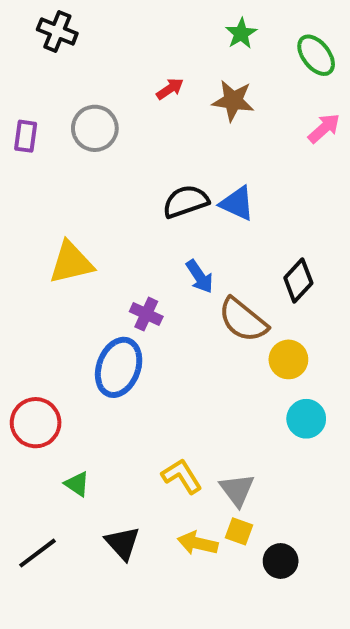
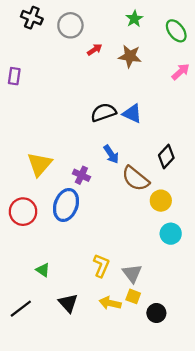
gray circle: (95, 128) -> (70, 25), moved
yellow triangle: (71, 263) -> (40, 164), moved, turned -36
red circle: (36, 423) -> (23, 212), moved
yellow L-shape: (182, 476) -> (101, 266), turned 55

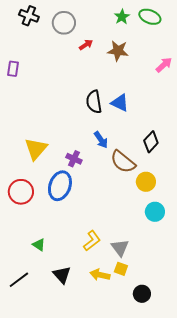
green ellipse: (176, 31) -> (150, 17), moved, turned -30
black semicircle: (103, 112) -> (94, 102), turned -80
yellow L-shape: (101, 266) -> (92, 241), turned 30
black circle: (156, 313) -> (142, 294), moved

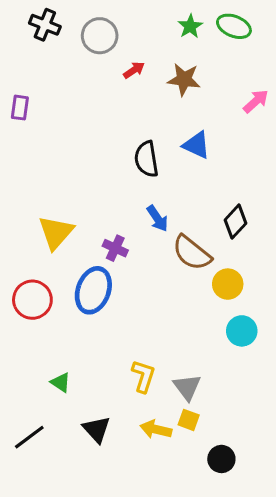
blue triangle: (120, 103) -> (196, 145), moved
yellow L-shape: (92, 241) -> (143, 376), turned -35

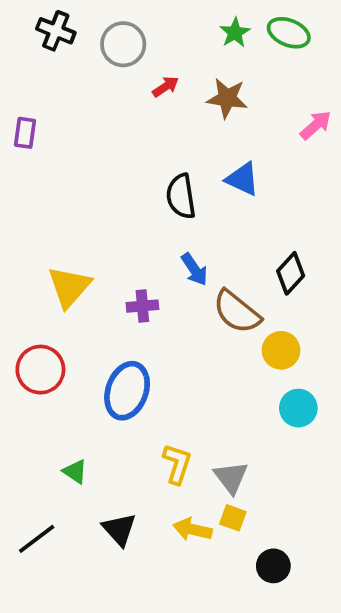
purple cross: (115, 248) -> (142, 306), turned -30
blue ellipse: (93, 290) -> (127, 391), moved

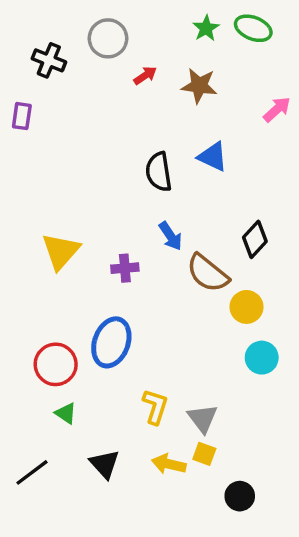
black cross: (56, 31) -> (49, 60), moved
red circle: (40, 370) -> (56, 364), moved

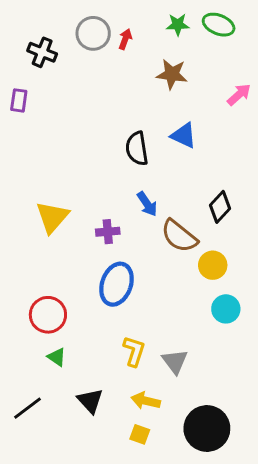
green star: (206, 28) -> (178, 25), turned 30
red arrow: (145, 76) -> (125, 39), moved, turned -36
blue ellipse: (111, 342) -> (116, 284), moved
yellow square: (204, 454) -> (140, 434), moved
black circle: (240, 496) -> (207, 428), size x1.8

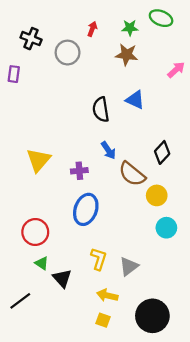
green star: (178, 25) -> (130, 28), moved
gray circle: (93, 33) -> (68, 53), moved
gray triangle: (175, 361) -> (129, 266), turned 30
black triangle: (90, 401) -> (62, 278), moved

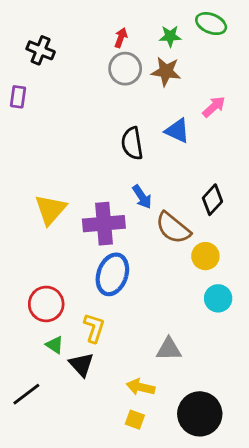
gray circle: (68, 53) -> (125, 69), moved
pink arrow: (176, 70) -> (214, 107), moved
purple cross: (79, 171) -> (104, 224), size x1.8
yellow L-shape: (99, 259) -> (94, 328), moved
gray triangle: (129, 266) -> (169, 349), turned 36

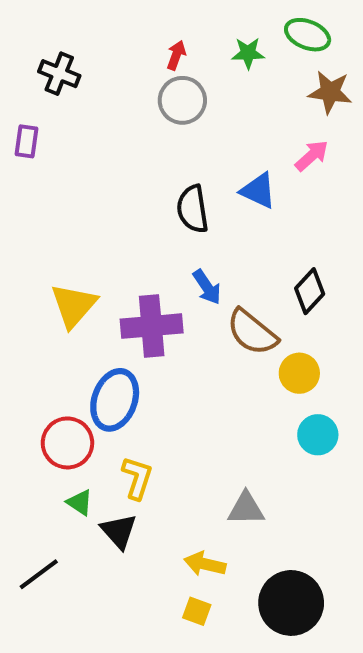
brown star: (166, 71) -> (330, 92), moved
blue ellipse: (112, 274) -> (115, 400), moved

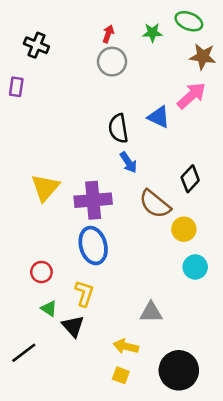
pink arrow: (312, 156) -> (191, 96), size x1.4
blue arrow: (207, 287) -> (128, 162), moved
blue ellipse: (115, 400) -> (93, 246), moved, turned -36
red circle: (67, 443) -> (41, 272), size x0.7

